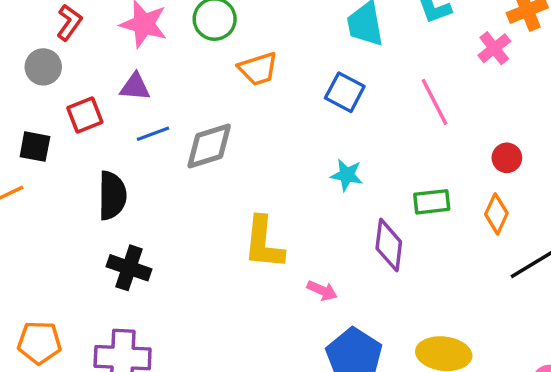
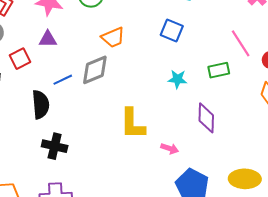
orange trapezoid: (258, 69) -> (113, 37), moved
pink line: (435, 102) -> (241, 43), moved
blue line: (153, 134) -> (63, 80), moved
green rectangle: (432, 202) -> (219, 70), moved

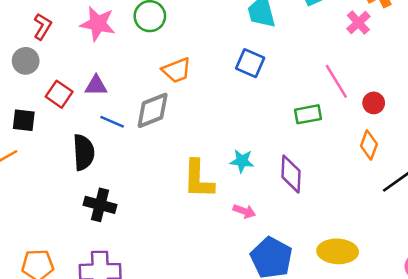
purple triangle: (48, 39) -> (96, 86), moved
red square: (20, 59) -> (59, 94), turned -30
cyan star: (177, 79) -> (242, 161), moved
blue line: (63, 80) -> (112, 122), turned 48

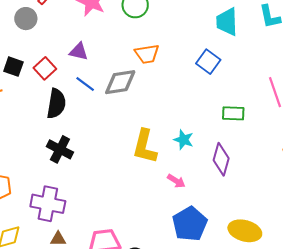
red square: (59, 94) -> (45, 68), moved
green rectangle: (308, 114) -> (233, 113), moved

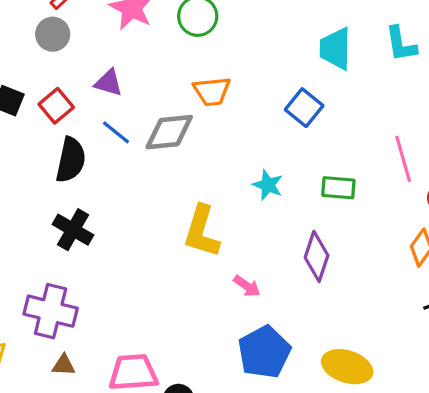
gray circle: (26, 19) -> (53, 34), moved
cyan star: (184, 140) -> (268, 185), moved

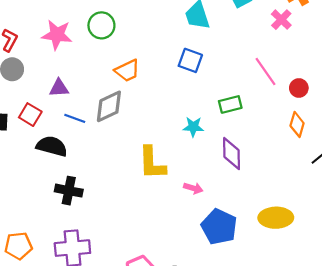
black semicircle: (71, 160) -> (52, 146), turned -68
cyan star: (268, 185) -> (193, 127), moved

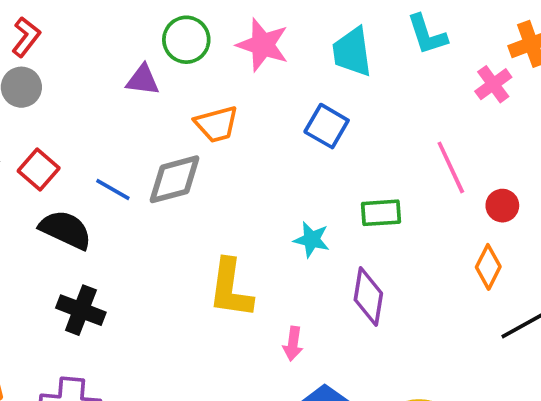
pink star: (57, 35) -> (263, 45), moved
purple triangle: (59, 88) -> (143, 80), moved
pink arrow: (193, 188) -> (293, 344), turned 72

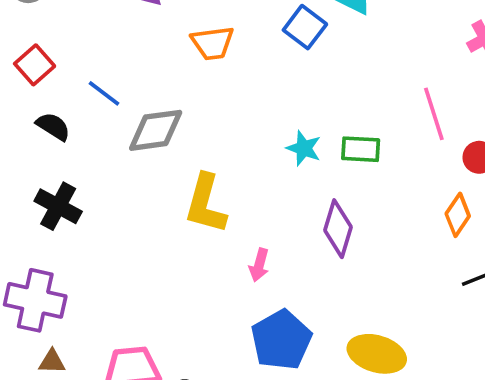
blue square: (327, 126) -> (305, 27), moved
gray diamond: (175, 179) -> (156, 130), moved
black semicircle: (66, 230) -> (53, 126), size x0.7
cyan star: (312, 240) -> (304, 148), moved

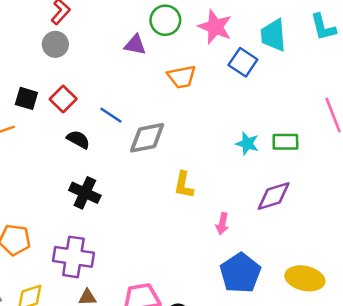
yellow L-shape: (206, 204) -> (184, 185), size x0.7
purple diamond: (338, 229) -> (274, 196), turned 60

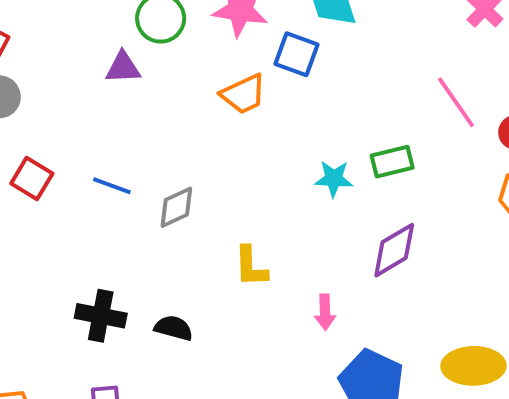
orange trapezoid: (182, 77) -> (244, 94), moved
gray diamond: (147, 138) -> (176, 207), size x0.7
black semicircle: (78, 139) -> (174, 328), moved

